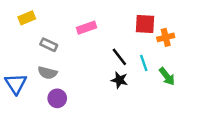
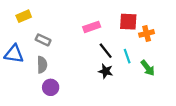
pink rectangle: (86, 28) -> (92, 27), moved
gray semicircle: (47, 73) -> (42, 65), turned -105
blue triangle: (16, 84) -> (14, 54), moved, turned -48

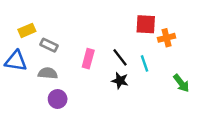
yellow rectangle: (24, 16) -> (27, 30), moved
pink rectangle: (92, 27) -> (88, 59), moved, turned -56
gray semicircle: (42, 65) -> (48, 73), turned -84
green arrow: (148, 68) -> (181, 83), moved

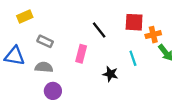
yellow rectangle: (27, 30) -> (25, 17), moved
black line: (120, 57) -> (99, 30), moved
green arrow: (181, 83) -> (166, 53), moved

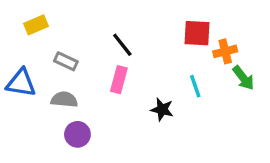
black line: (99, 30) -> (122, 45), moved

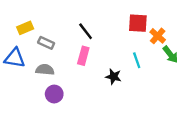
yellow rectangle: (36, 25) -> (25, 28), moved
orange cross: (225, 51) -> (158, 36), turned -35

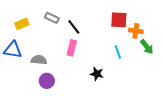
orange cross: (158, 36) -> (136, 31), turned -32
gray rectangle: (46, 43) -> (52, 18), moved
black star: (113, 77) -> (97, 74), moved

